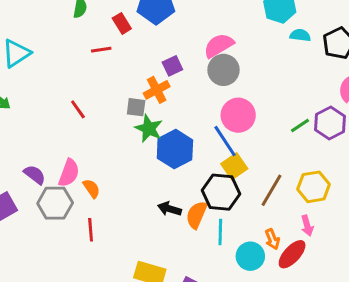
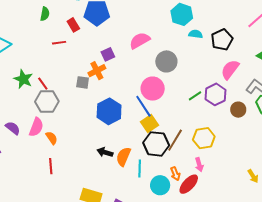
gray circle: (223, 70) -> (166, 61), moved
green star: (149, 128) -> (23, 79), moved
black hexagon: (221, 192) -> (156, 144), moved
gray hexagon: (55, 203) -> (47, 102), moved

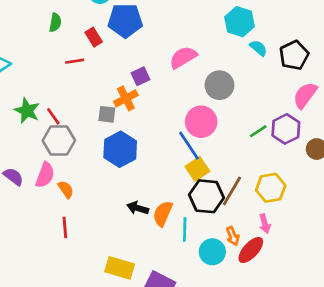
cyan semicircle: (196, 34) -> (258, 48), turned 32
blue hexagon: (109, 111) -> (120, 149), moved

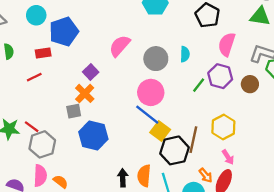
red rectangle: (94, 37) -> (43, 53), turned -49
cyan semicircle: (258, 48) -> (185, 54), moved, turned 70
black arrow: (138, 208) -> (123, 178), turned 90

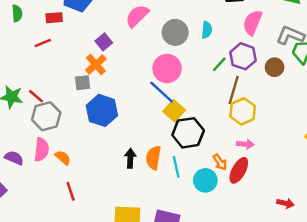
brown line: (193, 140) -> (234, 90), moved
pink arrow: (228, 157) -> (245, 144), turned -56

